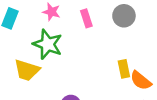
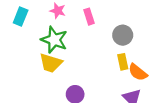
gray circle: (124, 16) -> (123, 35), moved
yellow trapezoid: (27, 70) -> (51, 63), moved

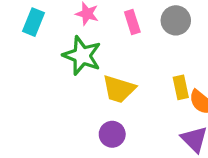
gray circle: (123, 35) -> (176, 20), moved
yellow trapezoid: (51, 63) -> (119, 89), moved

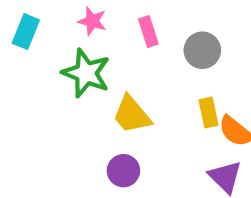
gray circle: (176, 20) -> (202, 50), moved
yellow trapezoid: (119, 89) -> (132, 115), turned 33

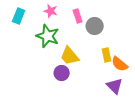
gray circle: (202, 50) -> (95, 26), moved
purple circle: (123, 171) -> (62, 73), moved

